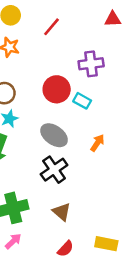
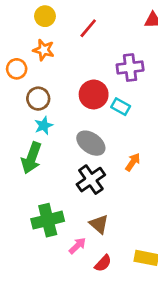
orange arrow: (97, 143) -> (133, 162), moved
pink arrow: (13, 241) -> (77, 246), moved

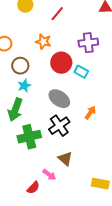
orange star: (44, 50) -> (43, 42), moved
green cross: (48, 220) -> (29, 137), moved
pink arrow: (77, 246) -> (49, 175), turned 80
red semicircle: (103, 263) -> (33, 188), moved

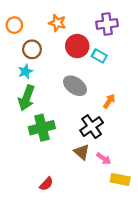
cyan star: (24, 86) -> (25, 71), moved
black cross: (59, 126) -> (92, 127), moved
pink arrow: (49, 175) -> (104, 159), moved

